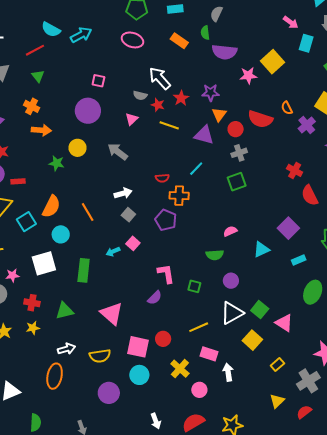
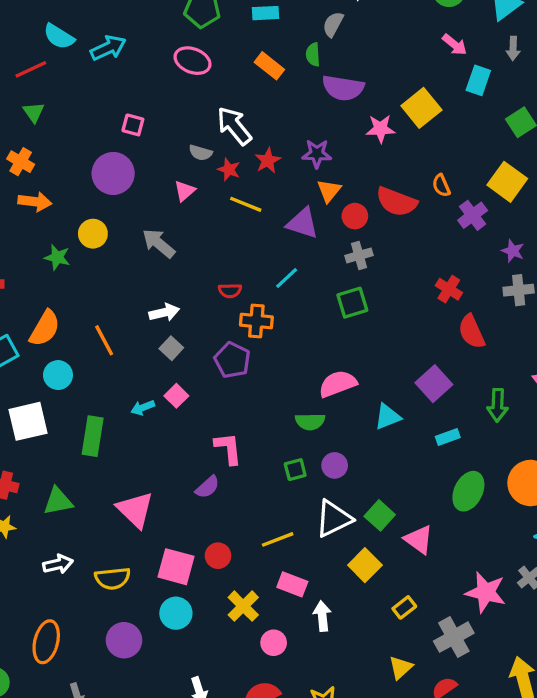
pink semicircle: (230, 231) -> (338, 384), size x1.6
green square: (194, 286) -> (295, 470), moved, turned -32
orange ellipse: (55, 376) -> (46, 642), moved

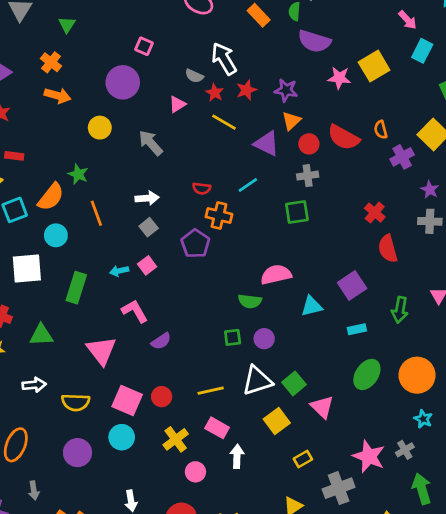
green star: (57, 257) -> (78, 174), moved
pink L-shape: (228, 448) -> (135, 311), moved, turned -32

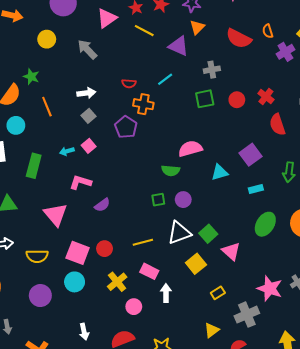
pink triangle: (177, 104) -> (107, 18), size x1.5
red circle: (309, 144) -> (237, 100), moved
pink L-shape: (135, 311) -> (80, 182), turned -40

